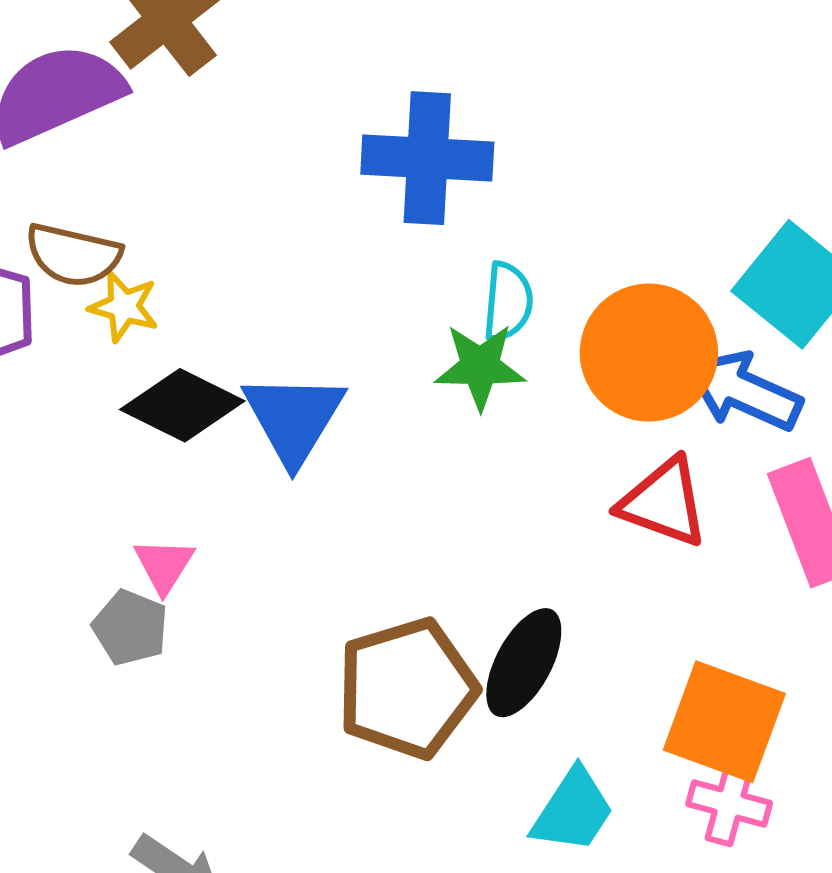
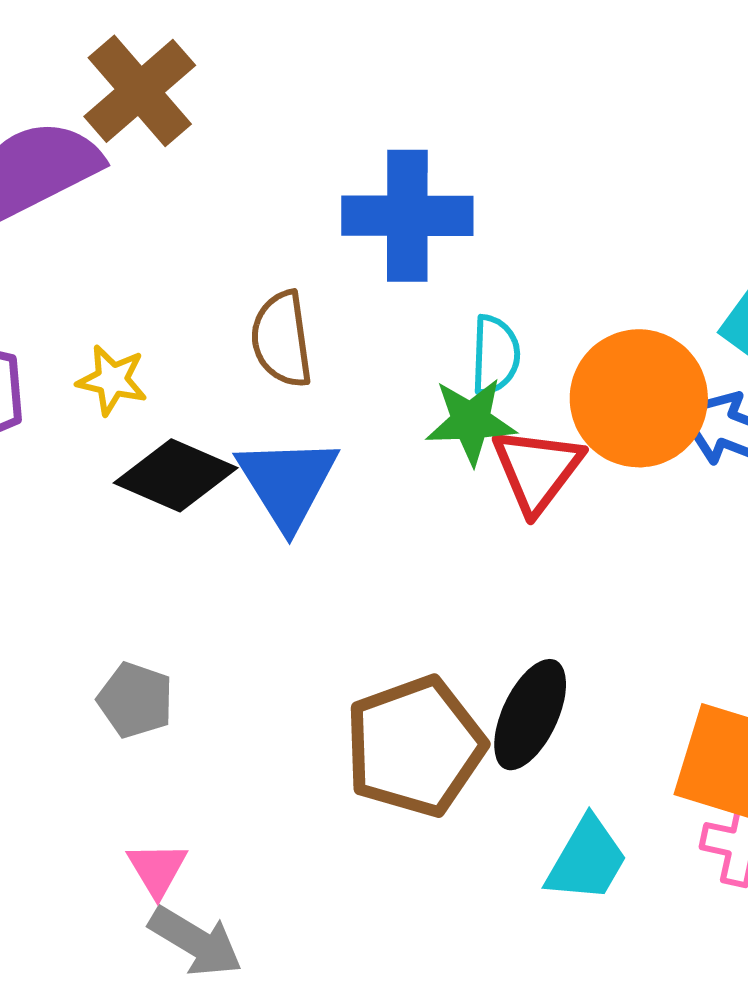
brown semicircle: (73, 255) -> (282, 339), moved, turned 72
red triangle: (664, 502) -> (537, 470), moved, turned 50
pink triangle: (164, 565) -> (157, 869), moved

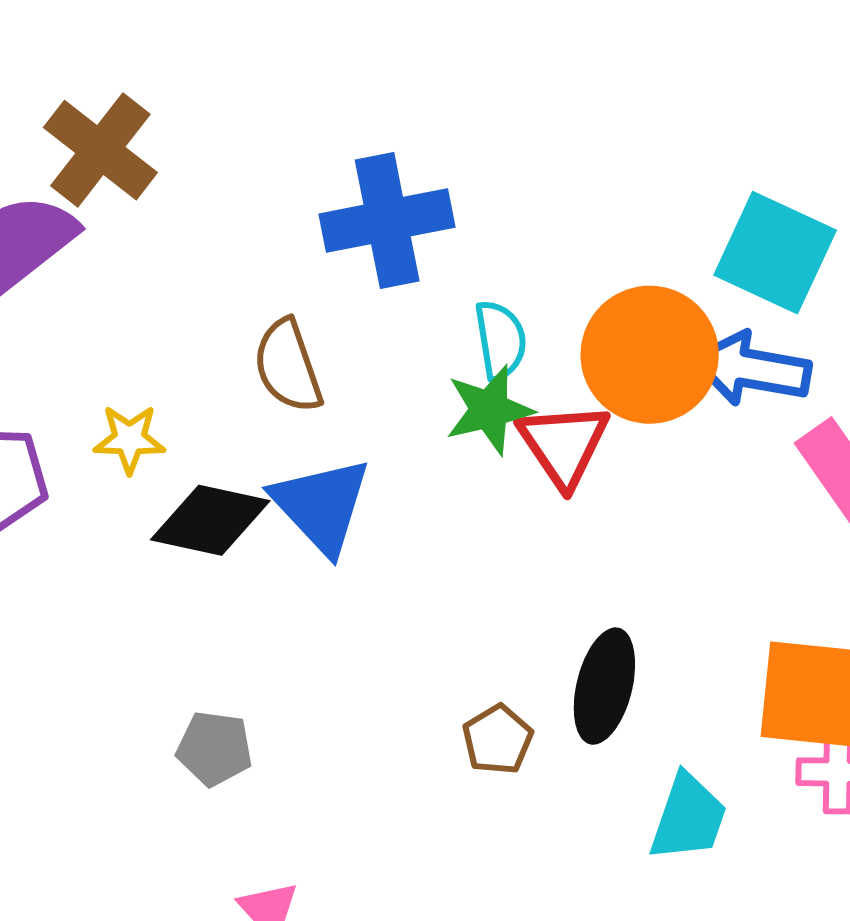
brown pentagon: (415, 746) -> (498, 740), size x0.5

